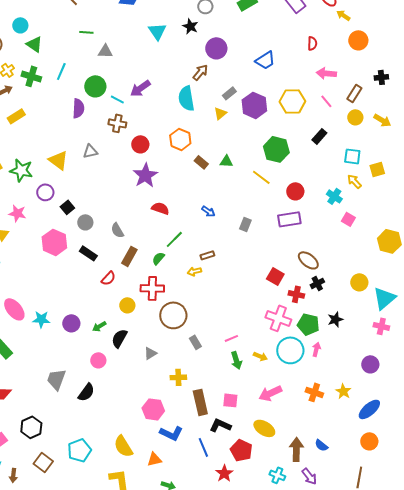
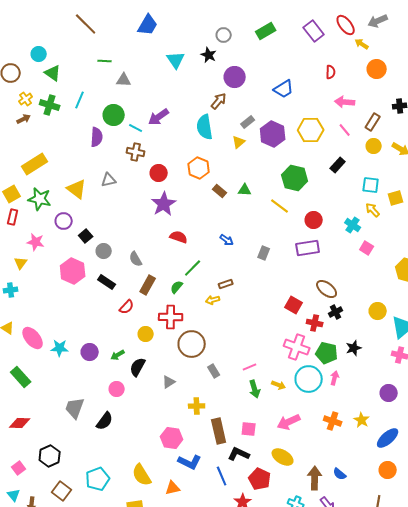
yellow rectangle: (16, 116) -> (35, 164), moved, size x1.4

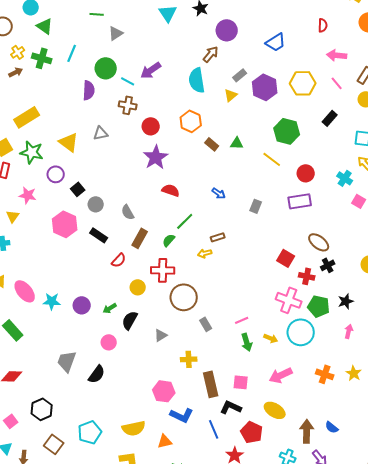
gray triangle: (124, 80) -> (116, 33), turned -35
pink arrow: (335, 378) -> (349, 331), moved
yellow semicircle: (142, 475) -> (134, 428), turned -70

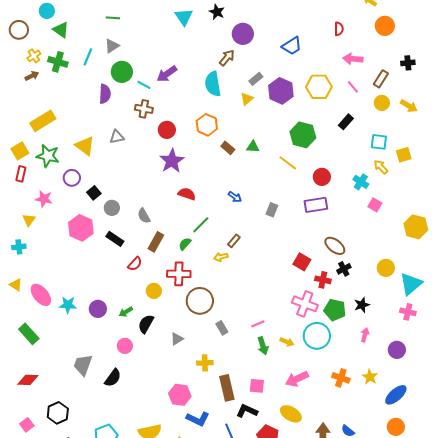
gray triangle: (116, 33) -> (112, 46), moved
brown rectangle: (218, 237) -> (234, 241), turned -32

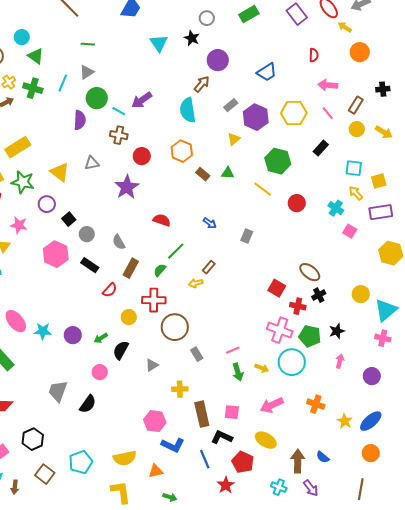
yellow triangle: (247, 99) -> (234, 139), moved
purple star: (172, 161) -> (127, 187), moved
purple rectangle: (316, 205) -> (381, 212), moved
yellow star: (370, 377) -> (345, 421), moved

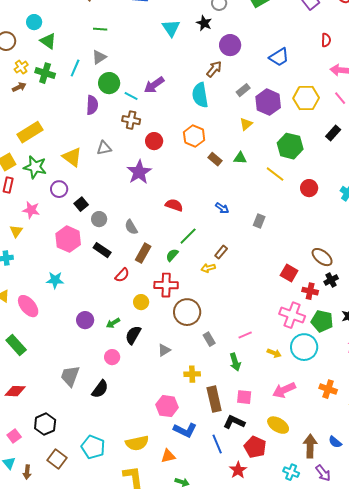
cyan star: (43, 331) -> (55, 280), moved
green arrow: (238, 372) -> (235, 362), moved
cyan pentagon: (81, 462) -> (93, 447), turned -30

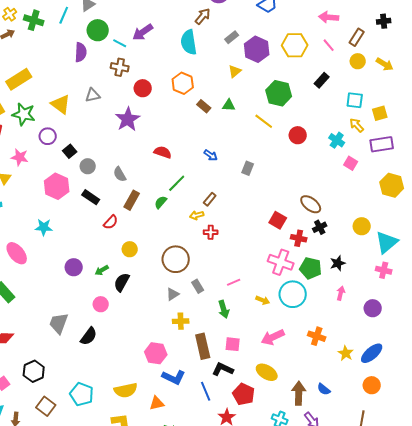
red cross: (166, 285) -> (211, 232), moved, size x0.6
gray triangle: (164, 350) -> (173, 294), moved

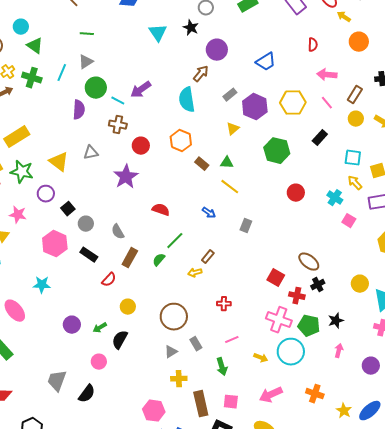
yellow line: (264, 121) -> (230, 187), moved
red cross: (211, 232) -> (224, 304), moved

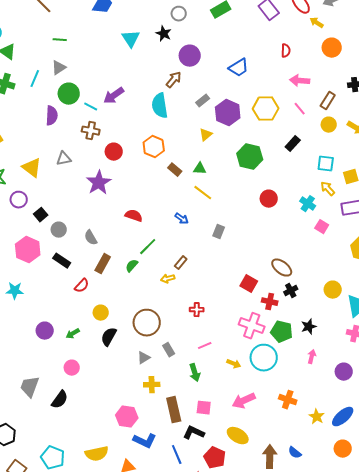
black semicircle: (120, 340) -> (109, 337), moved

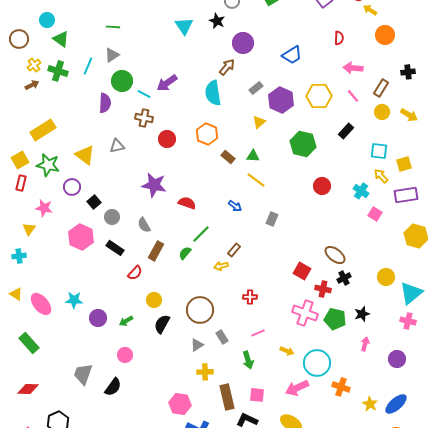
purple star: (99, 183) -> (154, 185), moved, turned -30
cyan star: (15, 291) -> (74, 300), moved
cyan circle: (264, 358) -> (317, 363), moved

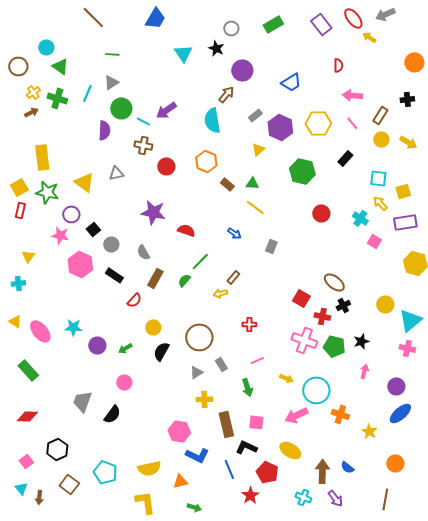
orange circle: (385, 35) -> (414, 62), moved
yellow rectangle: (43, 130) -> (42, 157), turned -65
pink star: (44, 208) -> (60, 235), moved
blue ellipse: (396, 404) -> (400, 413), moved

